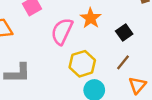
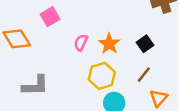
orange star: (91, 18) -> (109, 44), moved
pink semicircle: (62, 31) -> (81, 43), size x0.6

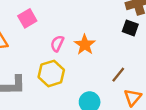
black square: (145, 44) -> (130, 28), moved, turned -35
yellow hexagon: (102, 76) -> (51, 73), moved

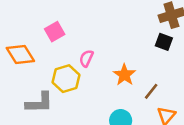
orange star: (85, 45) -> (124, 75), moved
yellow hexagon: (51, 73) -> (66, 79), moved

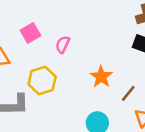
pink semicircle: (86, 58) -> (63, 45), moved

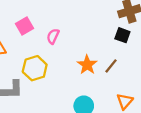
brown line: (128, 93) -> (111, 66), moved

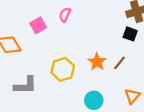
pink semicircle: (53, 36) -> (65, 15), moved
yellow hexagon: (35, 68) -> (63, 69), moved

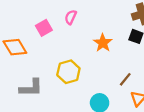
orange star: (97, 62) -> (103, 43), moved
brown line: (119, 63) -> (125, 79), moved

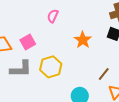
pink square: (44, 28) -> (28, 42), moved
gray L-shape: (31, 88) -> (21, 69), moved

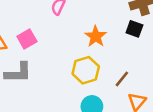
yellow hexagon: (51, 67) -> (86, 70), moved

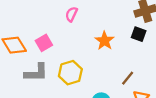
yellow hexagon: (86, 70) -> (70, 73), moved

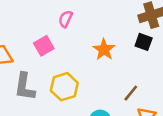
pink square: (44, 43) -> (44, 46), moved
gray L-shape: (36, 73) -> (25, 87), turned 100

